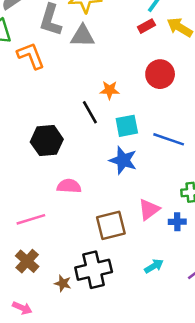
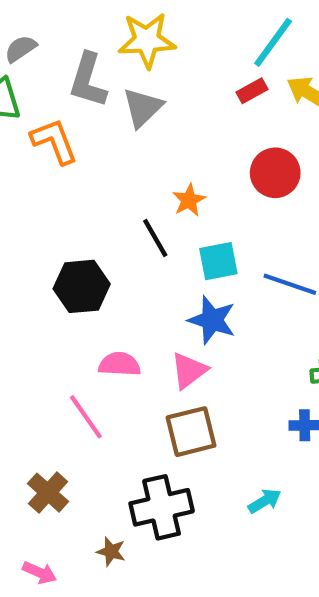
gray triangle: (83, 36) -> (143, 108), turned -45
orange star: (110, 90) -> (189, 200), turned -30
pink triangle: (149, 209) -> (189, 371), moved
pink line: (31, 219) -> (86, 417), moved, turned 72
brown star: (63, 283) -> (111, 552), moved

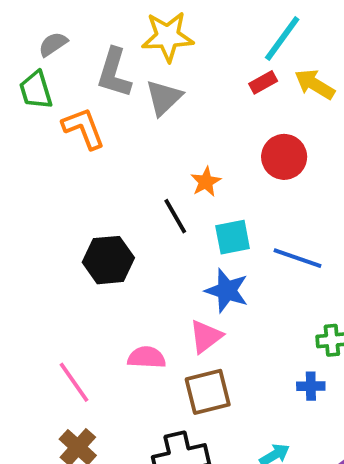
pink semicircle: (119, 364) -> (147, 357), moved
pink line: (86, 417) -> (74, 382), moved

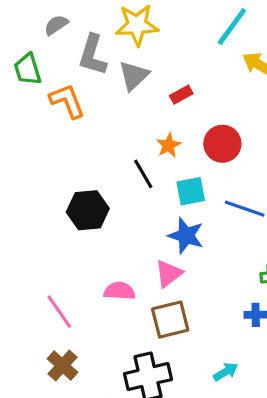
gray semicircle: (53, 44) -> (56, 25), moved
red rectangle: (263, 82) -> (181, 95), moved
red circle: (284, 157) -> (222, 144), moved

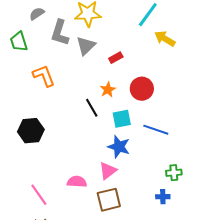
orange L-shape: (67, 101) -> (44, 76), moved
black hexagon: (88, 210) -> (31, 131), moved

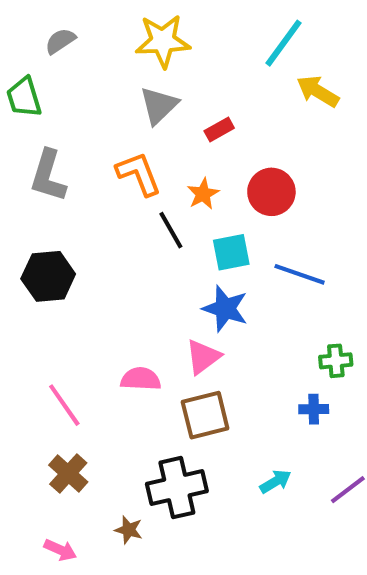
gray L-shape: (60, 33) -> (48, 176), moved
orange L-shape: (44, 76) -> (139, 174), moved

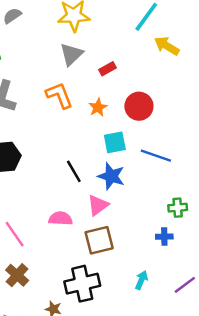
black line: (171, 230) -> (74, 171), moved
cyan arrow: (275, 482) -> (141, 280), turned -36

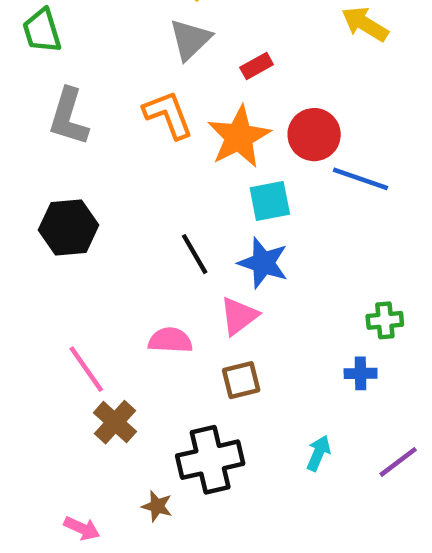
orange star: (98, 107) -> (239, 137), size x1.8
blue line: (156, 156) -> (361, 179), moved
brown square: (99, 240) -> (241, 380), size x0.7
brown cross: (17, 275) -> (115, 422), moved

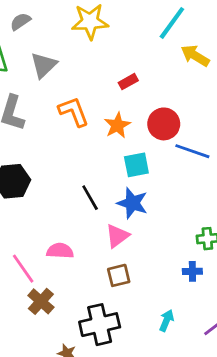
gray triangle: (190, 39) -> (44, 65), moved
orange star: (239, 137) -> (117, 125), size x0.7
pink semicircle: (170, 340) -> (60, 251), moved

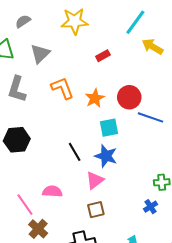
red rectangle: (128, 82) -> (103, 56), moved
blue cross: (192, 271) -> (151, 207), turned -32

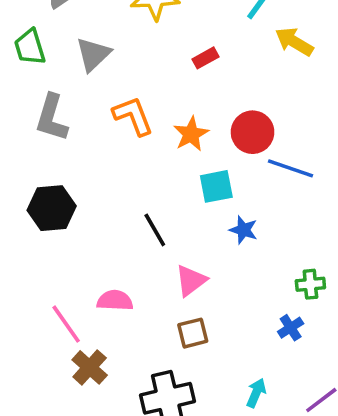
blue star: (106, 156) -> (243, 230), moved, size x0.7

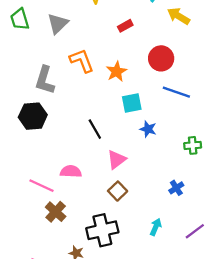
gray L-shape: (52, 118) -> (45, 80), moved
red circle: (253, 132) -> (161, 58), moved
green cross: (310, 284) -> (193, 145), moved
pink line: (66, 324) -> (41, 186), turned -30
brown square: (193, 333) -> (118, 191), turned -30

